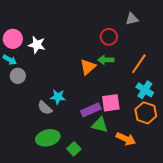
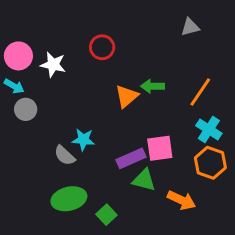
red circle: (109, 37) -> (102, 47), moved

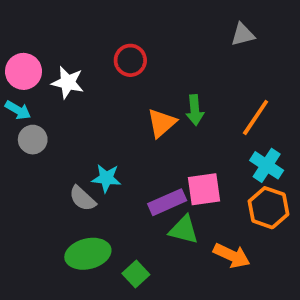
green arrow: (153, 86) -> (195, 110), turned -95

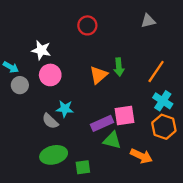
red circle: (130, 60) -> (87, 25), moved
pink circle: (23, 71) -> (50, 75), moved
green square: (136, 274) -> (83, 167), turned 35

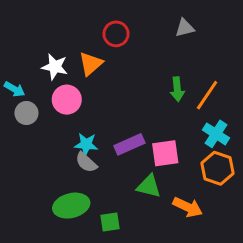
gray triangle: (148, 21) -> (185, 28), moved
green arrow: (119, 67) -> (177, 89), moved
orange triangle: (99, 75) -> (91, 64), moved
gray semicircle: (50, 121) -> (86, 162), moved
purple rectangle: (102, 123) -> (129, 144), moved

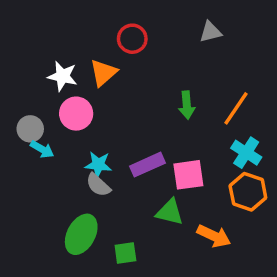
cyan arrow: (14, 89) -> (42, 149), moved
green arrow: (177, 89) -> (187, 105), moved
green ellipse: (71, 206) -> (81, 234), turned -48

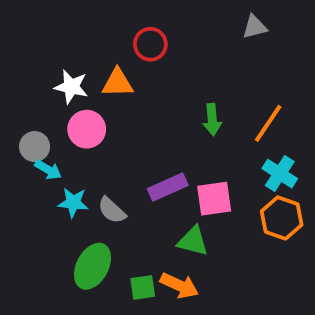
gray triangle: (210, 32) -> (255, 27), moved
orange triangle: (103, 73) -> (118, 83), turned 40
cyan star: (98, 165) -> (73, 203), moved
orange arrow: (214, 236) -> (179, 286), moved

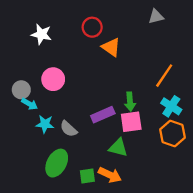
orange triangle: (118, 83) -> (111, 47), moved, turned 36
white star: (71, 87) -> (41, 34), moved
green arrow: (212, 120) -> (130, 102), moved

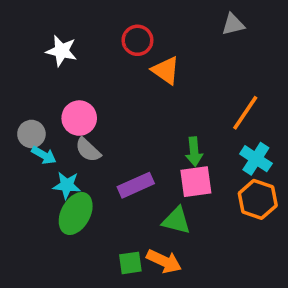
purple rectangle: (103, 115) -> (136, 185), moved
gray semicircle: (69, 129) -> (88, 150), moved
green ellipse: (57, 163) -> (76, 213), moved

